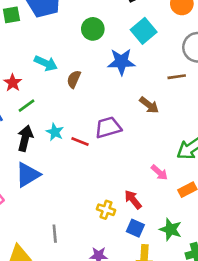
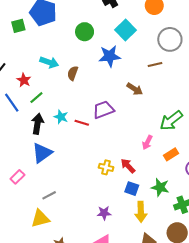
pink arrow: (159, 172) -> (147, 142), turned 80
yellow cross: (106, 210) -> (106, 167), moved
gray line: (55, 234) -> (49, 195), moved, turned 72

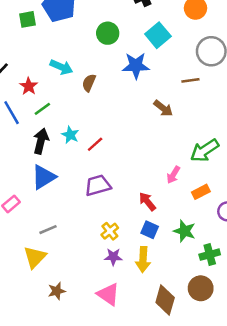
purple trapezoid: (103, 110) -> (98, 185), moved
red line: (82, 123) -> (95, 144), turned -64
yellow cross: (106, 167) -> (110, 231), moved, turned 32
yellow arrow: (141, 212) -> (143, 260), moved
yellow triangle: (40, 218) -> (35, 257), turned -36

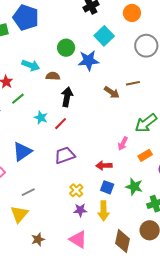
green circle: (108, 33) -> (66, 48), moved
brown line: (190, 80) -> (133, 83), moved
brown semicircle: (89, 83) -> (53, 76), turned 72
black arrow: (41, 141) -> (67, 97), moved
red arrow: (147, 202) -> (104, 165), turned -49

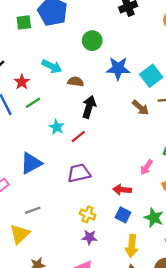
cyan square: (104, 36) -> (151, 76), moved
green circle: (66, 48) -> (92, 41), moved
yellow cross: (76, 190) -> (87, 214), turned -32
yellow arrow: (103, 211) -> (132, 246), moved

